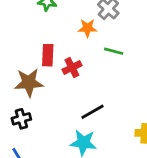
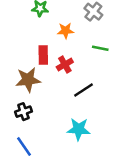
orange star: (87, 28) -> (66, 31), moved
black line: (93, 112) -> (84, 90), moved

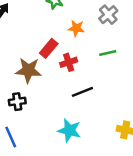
green line: (100, 48) -> (108, 53), turned -35
red rectangle: (43, 55) -> (49, 48), turned 30

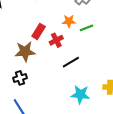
orange star: (76, 28) -> (69, 21), moved
cyan star: (69, 130) -> (80, 95), moved

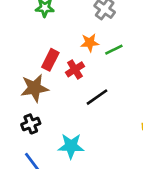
cyan star: (80, 95) -> (71, 146), moved

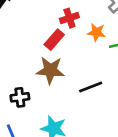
red cross: (75, 69) -> (69, 18), moved
brown star: (35, 88) -> (50, 70), moved

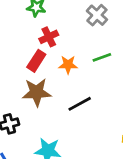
orange star: (96, 32) -> (68, 65), moved

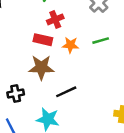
red rectangle: (36, 61) -> (43, 40), turned 66
black line: (80, 104) -> (66, 92), moved

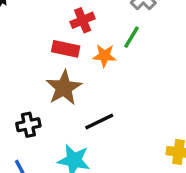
green line: (101, 41) -> (131, 37), moved, turned -42
brown star: (41, 67) -> (64, 88), turned -30

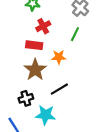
orange star: (104, 56) -> (59, 57), moved
black cross: (28, 125) -> (26, 98), moved

